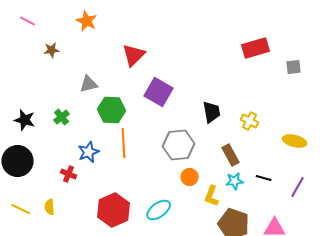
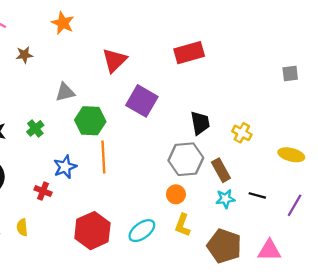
red rectangle: (256, 48) -> (189, 53), moved
gray hexagon: (179, 145) -> (186, 159), moved
yellow L-shape: (212, 196) -> (183, 225), moved

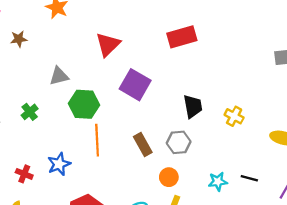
gray hexagon: (186, 159) -> (179, 142), size x0.7
blue star: (65, 167) -> (59, 164), moved
brown rectangle: (221, 170) -> (143, 145), moved
red cross: (43, 191) -> (24, 174), moved

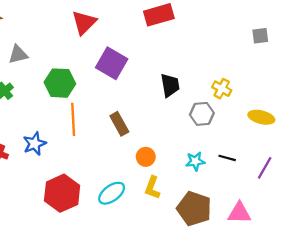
gray triangle: (59, 76) -> (18, 54), moved
yellow cross: (234, 116) -> (222, 89), moved
gray hexagon: (179, 142) -> (202, 114), moved

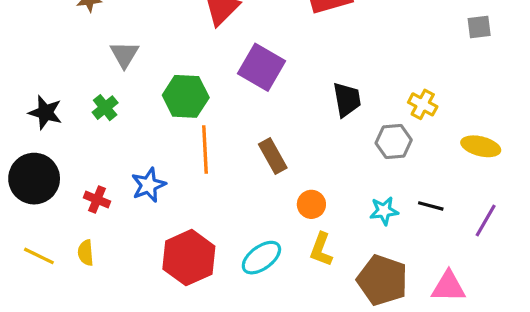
gray triangle: (18, 54) -> (124, 54), turned -45

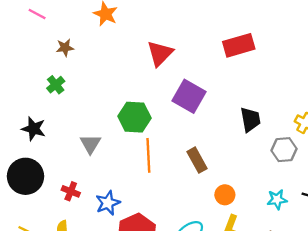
gray triangle: (124, 54) -> (90, 144), moved
green cross: (105, 108) -> (56, 85), moved
blue star: (149, 185) -> (108, 203), moved

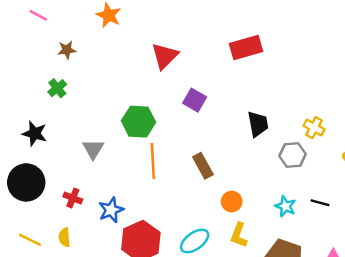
purple square: (189, 96) -> (195, 100), size x0.7
cyan star: (277, 199) -> (285, 206), turned 30

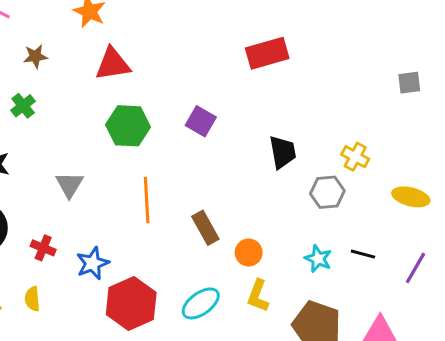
red triangle: (165, 56) -> (113, 64), moved, turned 36
green hexagon: (138, 122) -> (128, 126), moved
brown rectangle: (203, 166) -> (205, 228), moved

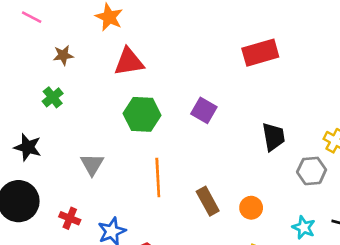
orange circle: (249, 253) -> (251, 208), moved

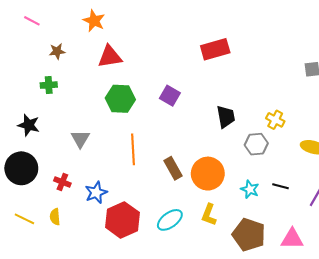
green cross: (53, 97) -> (49, 85), turned 35
orange circle: (251, 208) -> (208, 174), size x1.8

